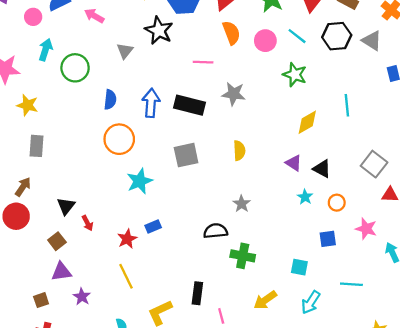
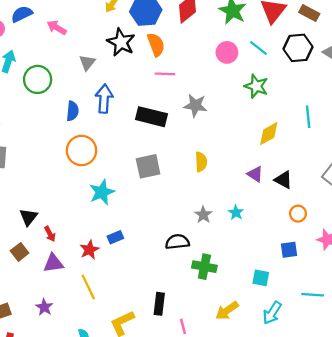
orange semicircle: (231, 33) -> (156, 45), moved
blue arrow: (151, 103) -> (104, 99), moved
cyan star: (305, 197) -> (236, 213), moved
purple triangle: (61, 272) -> (53, 263), moved

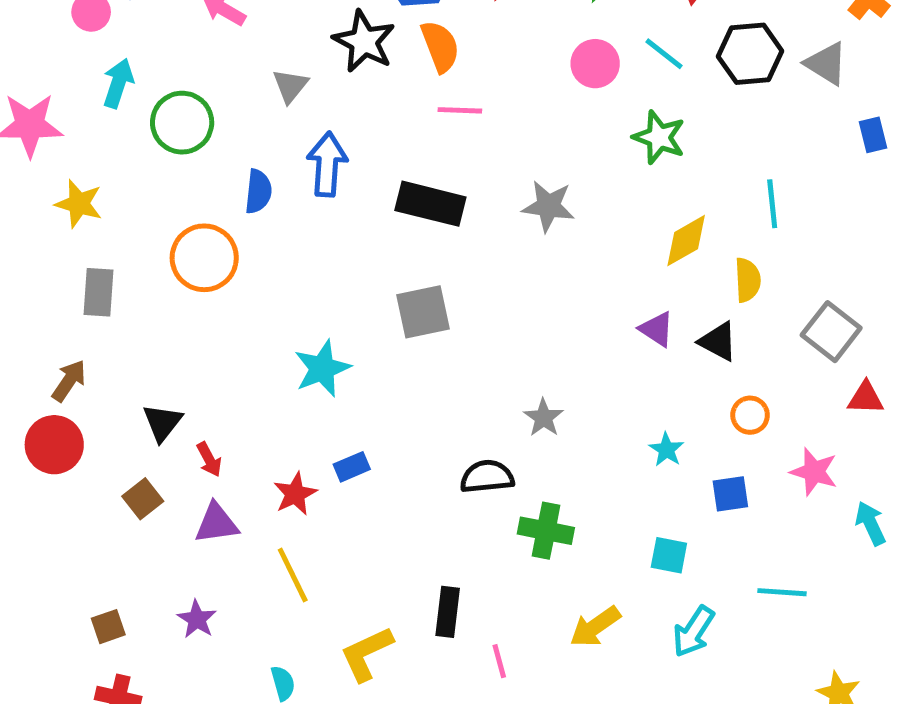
gray star: (195, 105) -> (548, 206), moved
orange circle: (82, 150) -> (204, 258), moved
yellow semicircle: (201, 162) -> (748, 280), moved
cyan star: (236, 213) -> (666, 450), moved

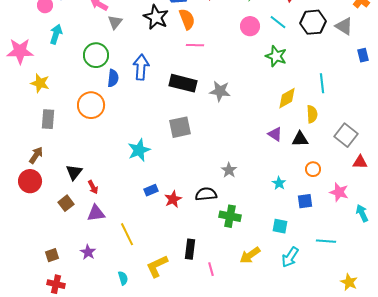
gray triangle: (290, 86) -> (115, 22), moved
green circle: (182, 123) -> (96, 55), moved
gray star: (548, 206) -> (220, 91), moved
black triangle: (718, 341) -> (300, 139), turned -30
red star: (295, 494) -> (173, 199), moved

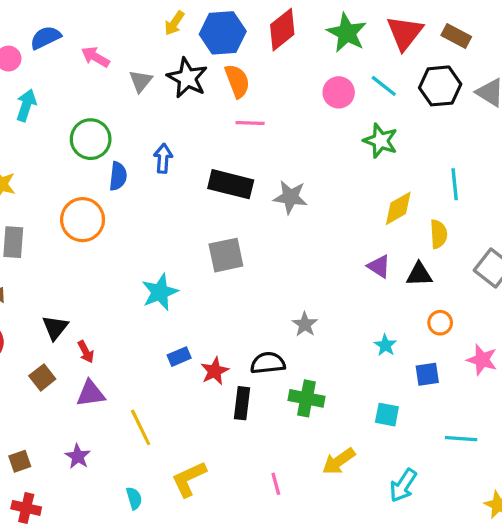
gray triangle: (115, 22) -> (141, 81), moved
blue arrow: (141, 67) -> (163, 158), size x0.7
black rectangle: (190, 249) -> (242, 403), moved
cyan arrow: (290, 257) -> (403, 485), moved

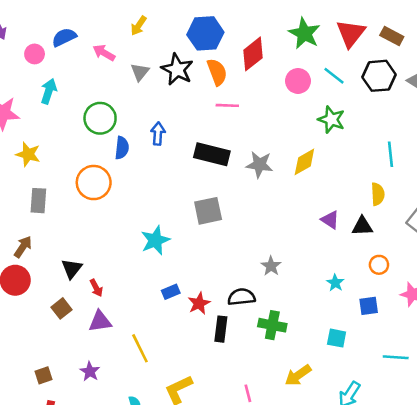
yellow arrow: (174, 23) -> (139, 26), moved
red diamond: (282, 30) -> (253, 54), moved
yellow diamond: (398, 208) -> (304, 162), moved

